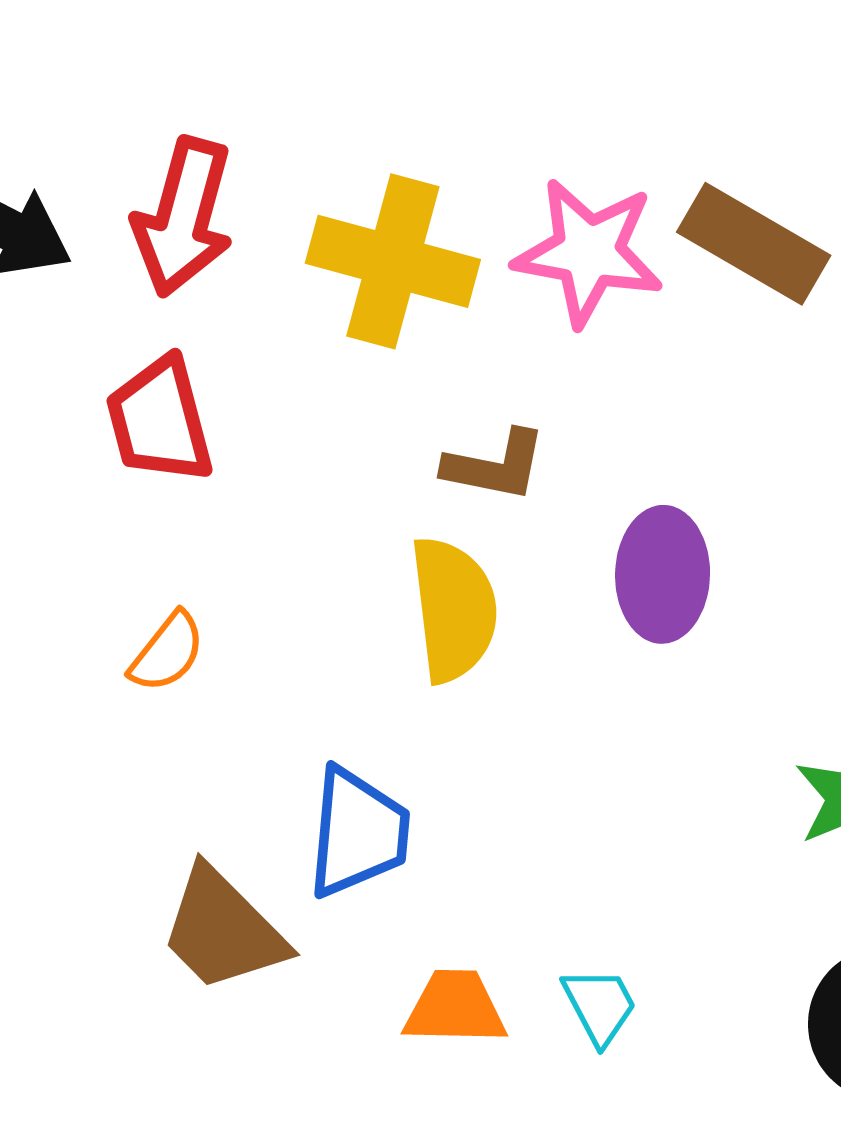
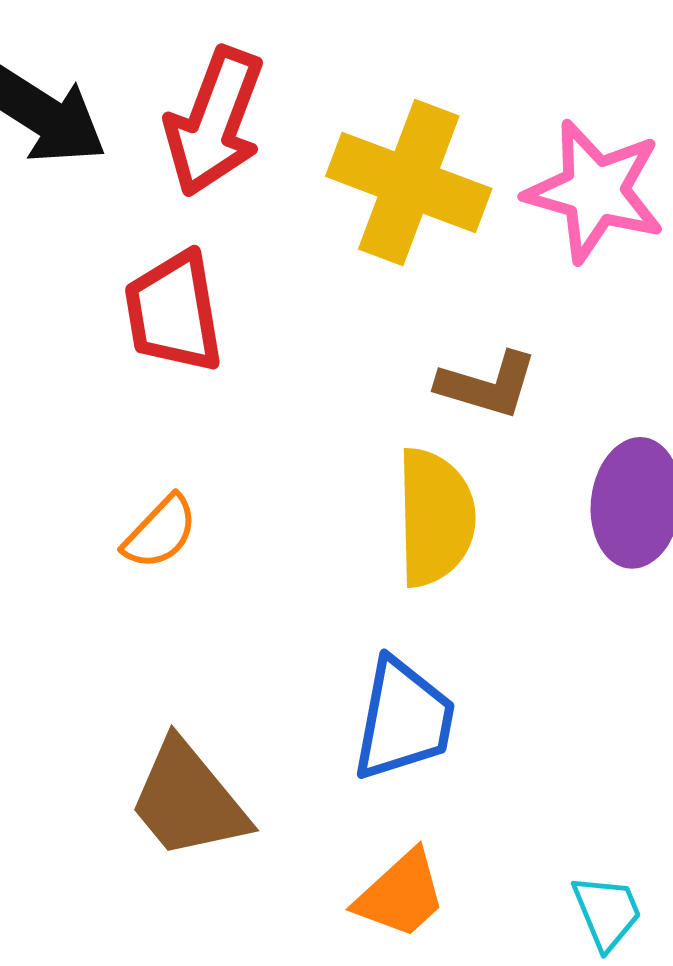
blue trapezoid: (358, 833) -> (404, 719), moved
cyan trapezoid: (600, 1006) -> (607, 912), moved
orange trapezoid: (455, 1008) -> (401, 895), turned 131

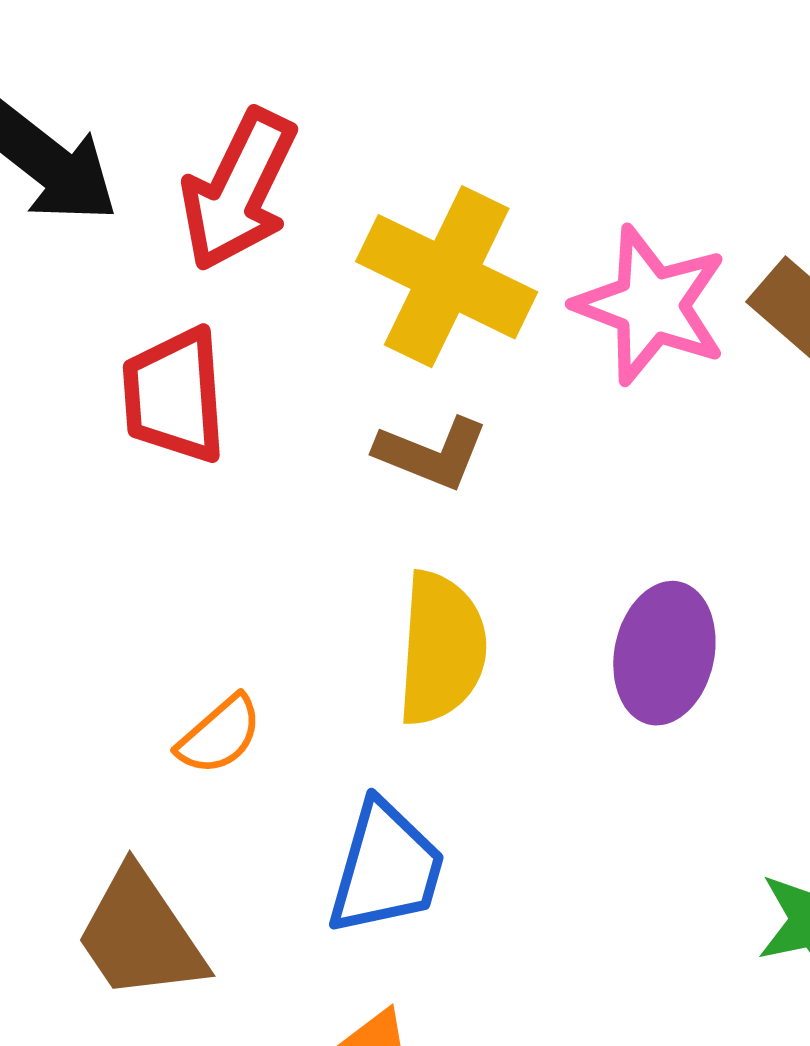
brown L-shape: (487, 385) -> (432, 453), moved
orange semicircle: (160, 532) -> (220, 735), moved

